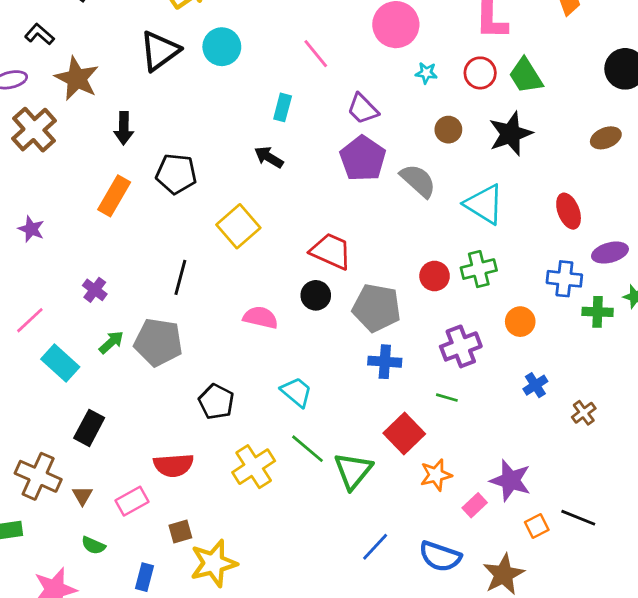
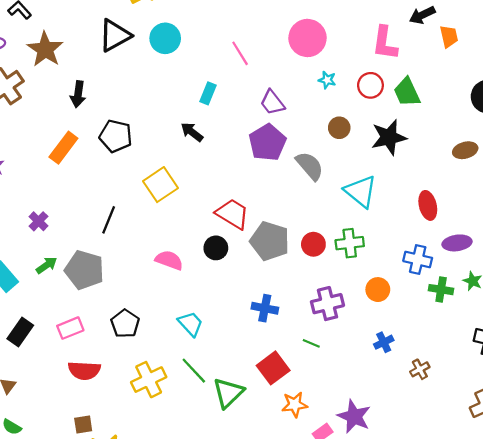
gray pentagon: (377, 308) -> (270, 241), moved
pink rectangle: (132, 501) -> (70, 328), moved

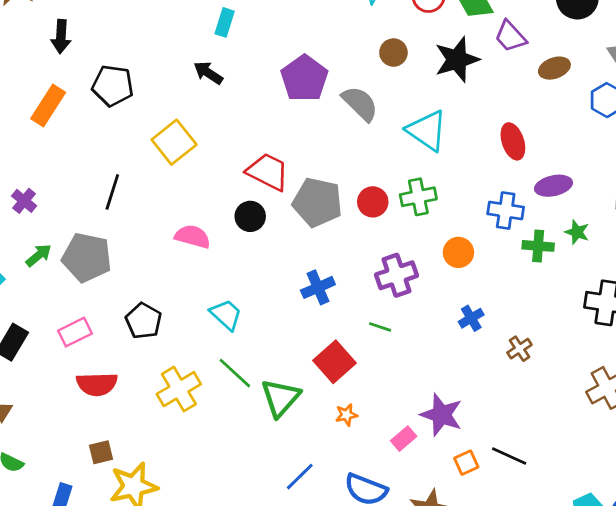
purple trapezoid: (272, 103) -> (510, 36), moved
blue cross: (265, 308) -> (318, 287), turned -30
orange star: (295, 405) -> (346, 415), moved, size x0.7

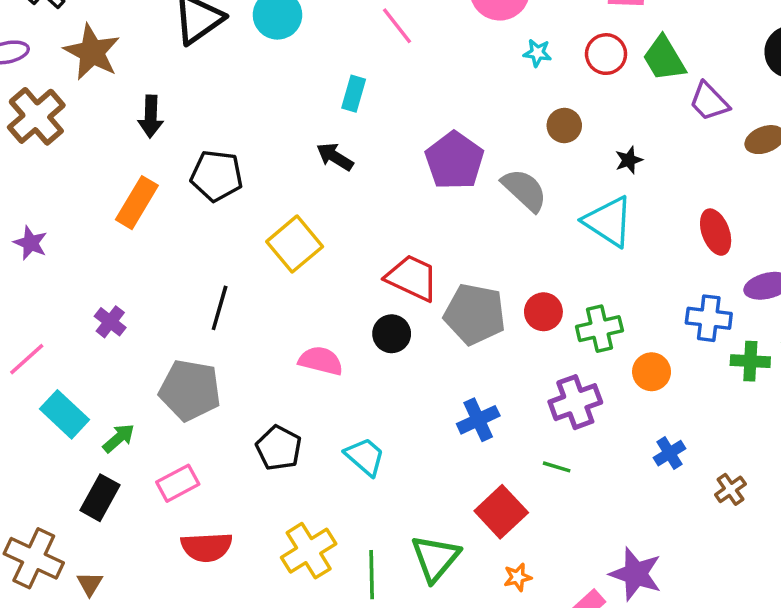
black star: (457, 60) -> (629, 160), moved, size x0.5
green cross: (418, 197) -> (599, 329), moved
green arrow: (39, 255) -> (119, 438), moved
black pentagon: (144, 321) -> (279, 448), moved
green line: (235, 373) -> (372, 575), moved, turned 48

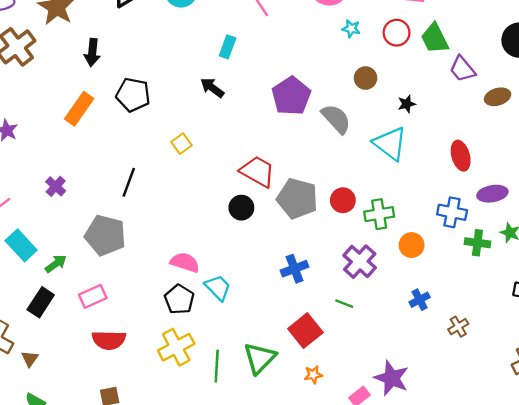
yellow square: (295, 244) -> (181, 144), size x0.6
pink semicircle: (321, 361) -> (185, 262), moved
purple cross: (575, 402) -> (360, 262), turned -32
black pentagon: (279, 448) -> (179, 299), moved

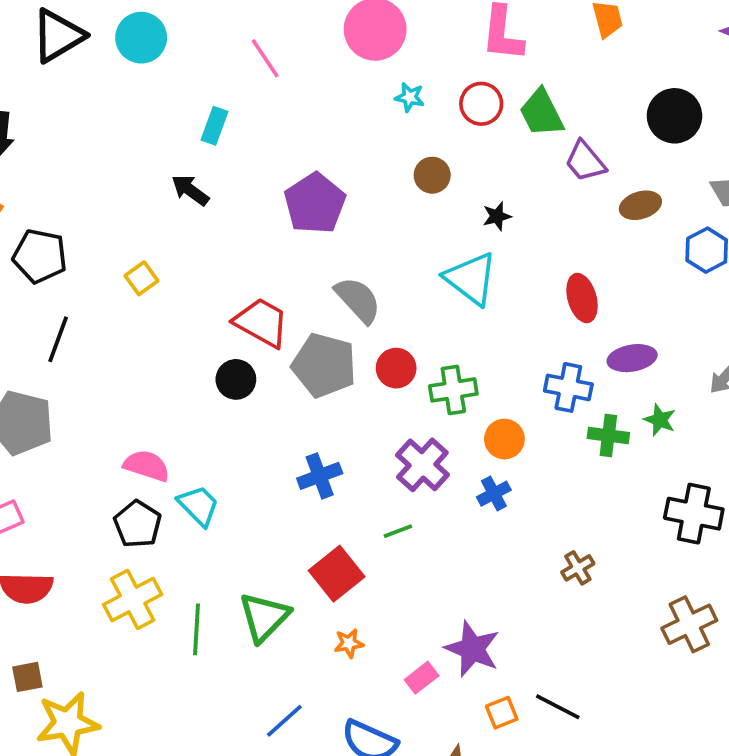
black pentagon: (133, 95) -> (40, 256), moved
gray semicircle: (336, 119) -> (358, 300), moved
blue cross: (420, 300) -> (494, 494), moved
green line: (344, 304) -> (398, 531), turned -42

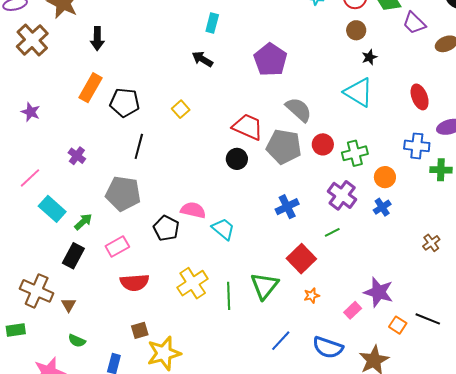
brown circle: (432, 175) -> (356, 30), moved
black pentagon: (138, 524) -> (166, 228), moved
orange square: (502, 713) -> (398, 325), turned -30

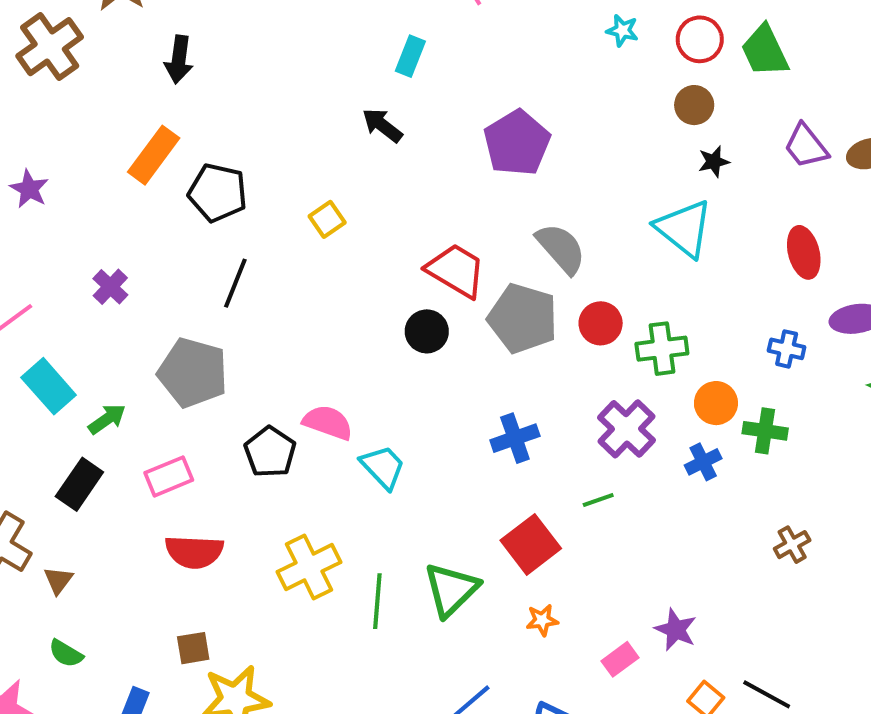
purple trapezoid: (414, 23) -> (806, 146), moved
blue cross: (417, 146) -> (787, 349), size x0.7
green cross: (441, 170) -> (765, 431), moved
purple star: (379, 292) -> (676, 630), size x0.7

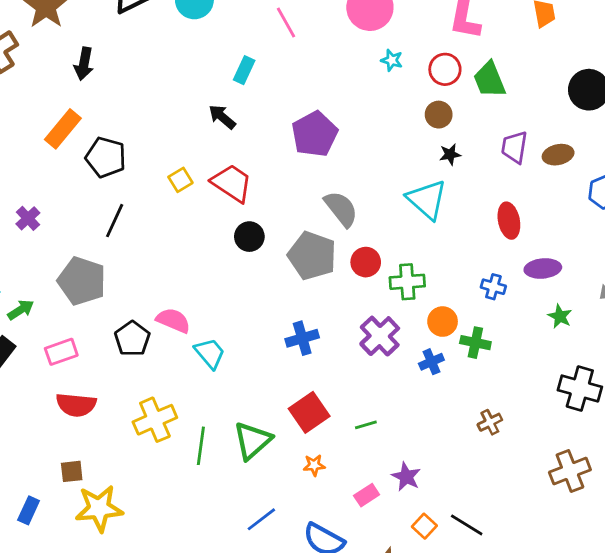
purple trapezoid: (806, 146) -> (514, 147), turned 44
red trapezoid: (456, 270) -> (232, 183), moved
black circle: (427, 331) -> (249, 237), moved
green line: (598, 500) -> (366, 425), moved

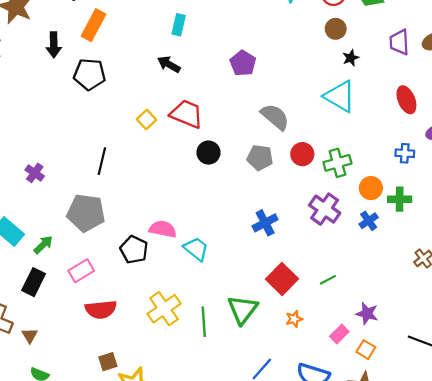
orange rectangle: (63, 129) -> (94, 25), moved
purple pentagon: (315, 134) -> (243, 63), size x0.7
black pentagon: (106, 157) -> (90, 74), moved
gray pentagon: (312, 256) -> (260, 158), size x0.7
orange square: (424, 526) -> (366, 350), moved

